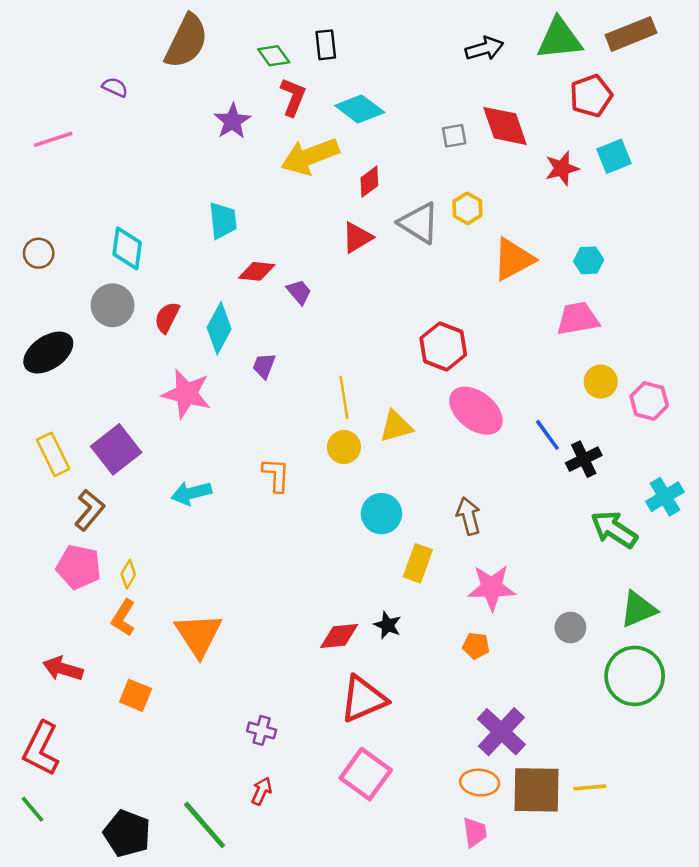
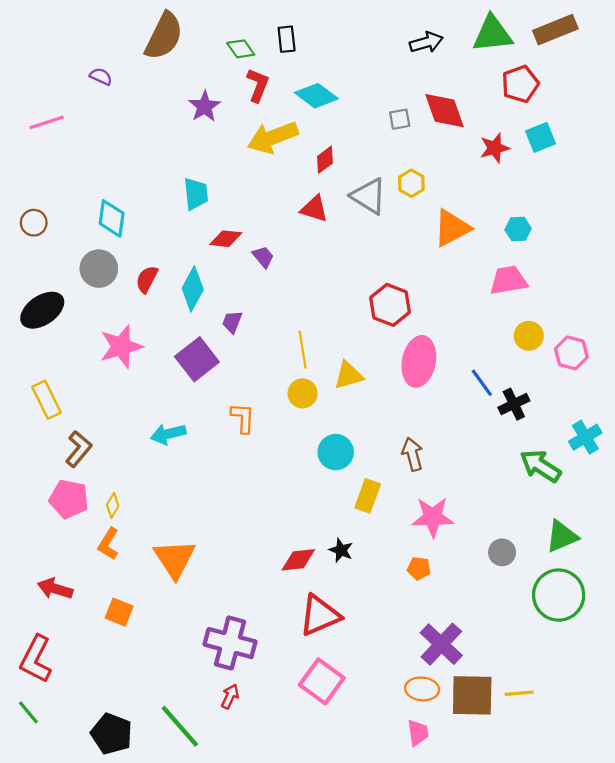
red triangle: (357, 237) -> (314, 209), turned 48
pink star: (186, 394) -> (121, 346), moved, turned -30
pink ellipse: (476, 411) -> (419, 361), turned 63
purple square: (116, 449) -> (197, 359), moved
purple cross: (262, 730) -> (230, 643), size x2.0

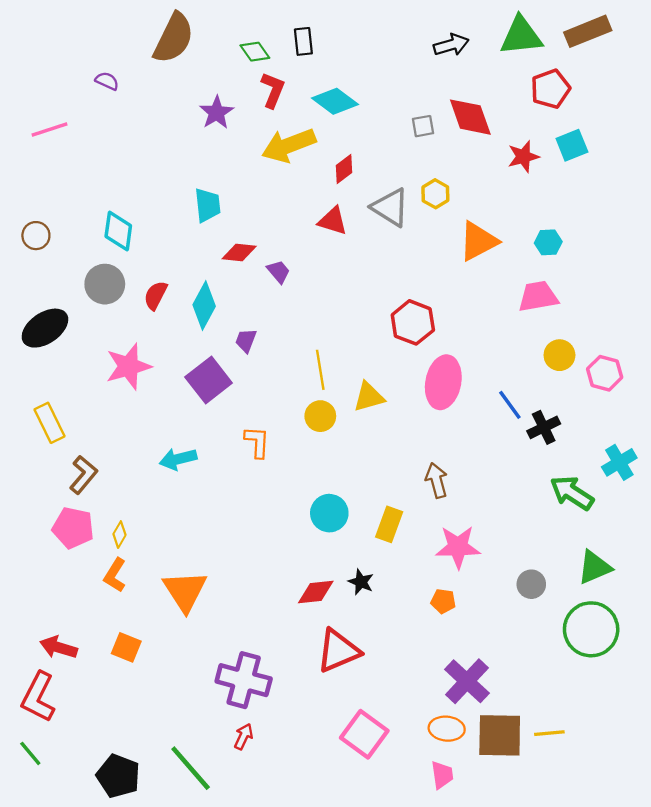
cyan circle: (336, 452) -> (329, 513), moved
red arrow: (55, 589) -> (59, 647), moved
pink square: (322, 681) -> (364, 734), moved

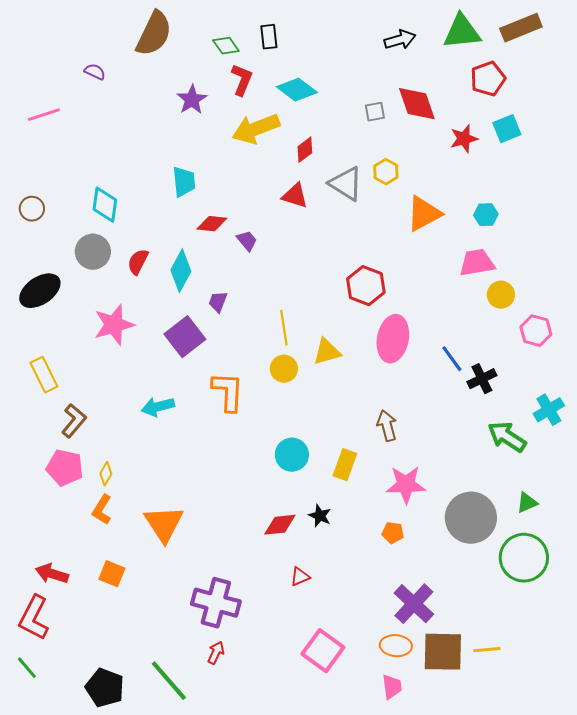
yellow circle: (559, 355) -> (501, 295), moved
orange L-shape: (257, 442) -> (228, 392), size x1.4
green triangle: (594, 567) -> (527, 503), size x0.7
gray circle: (531, 584) -> (471, 518), size x2.0
red triangle: (338, 651) -> (300, 577), size x0.5

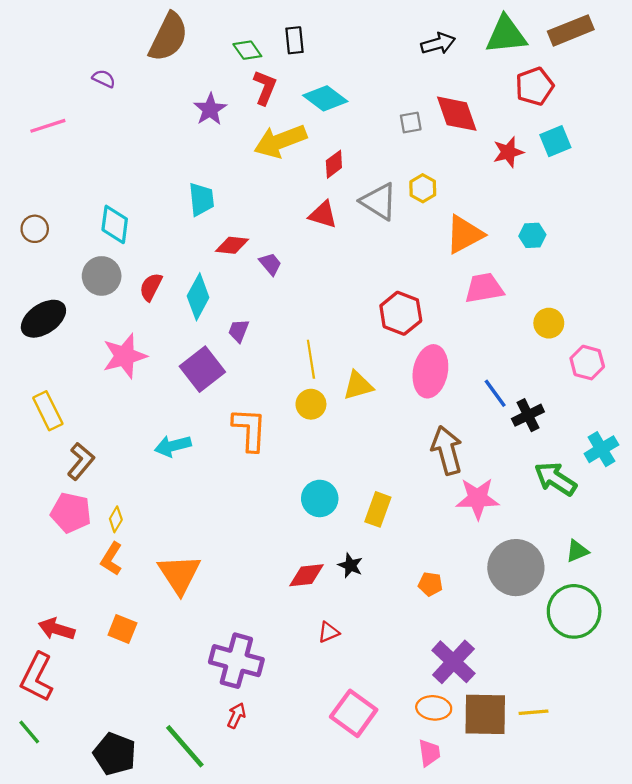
pink trapezoid: (477, 263) -> (484, 288), moved
brown arrow: (387, 426) -> (447, 450), moved, size x1.4
pink star: (406, 485) -> (478, 498), moved

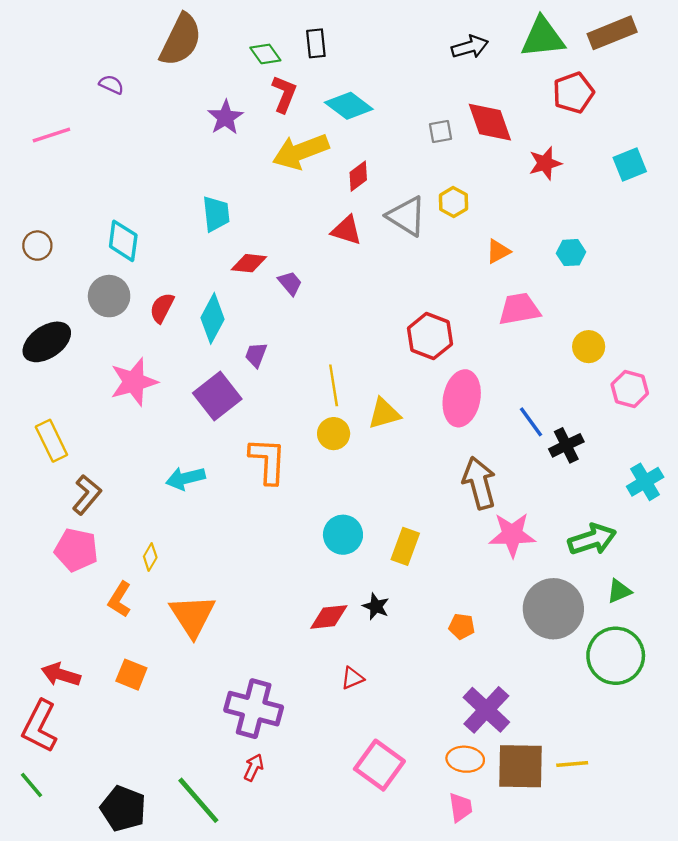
cyan square: (555, 141) -> (630, 164), moved
orange triangle: (464, 234) -> (498, 251), size x0.6
green arrow: (555, 479) -> (592, 539), moved, turned 129
yellow diamond: (116, 519) -> (150, 557), moved

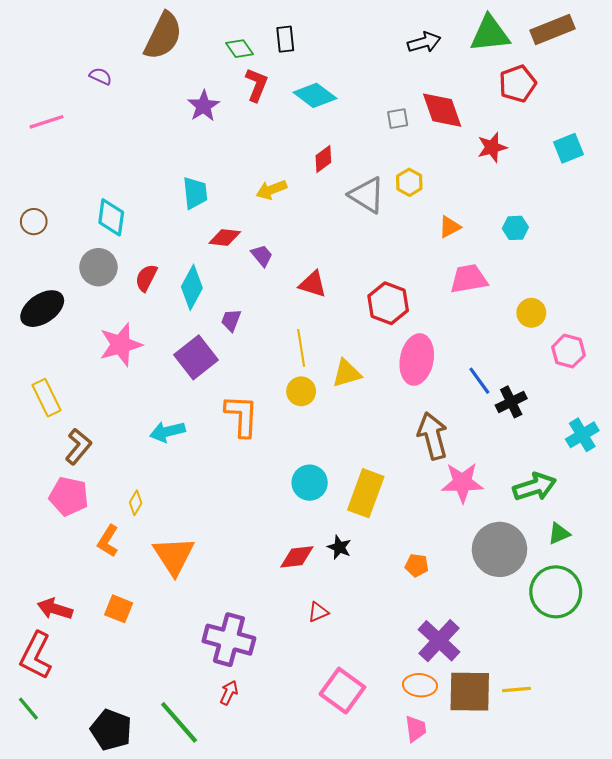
yellow arrow: (301, 152) -> (271, 190), moved, size x0.6
red triangle: (346, 230) -> (313, 284), moved
yellow rectangle: (405, 546) -> (366, 493), size x1.4

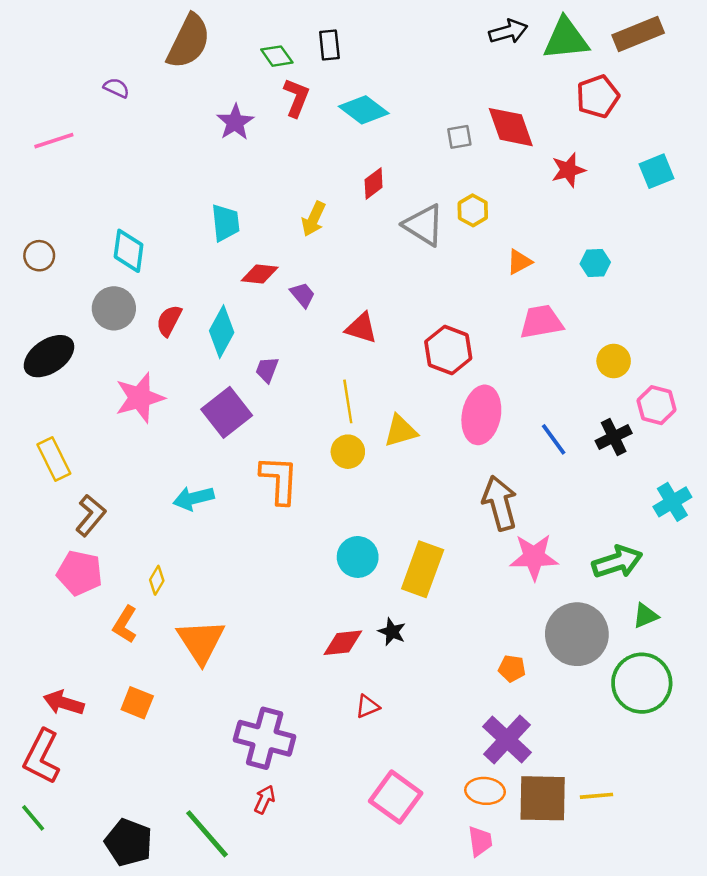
black arrow: (424, 42) -> (508, 32), moved
yellow arrow: (271, 190) -> (314, 219), turned -44
black cross: (511, 402) -> (614, 437), moved
orange pentagon: (417, 565) -> (512, 668), moved

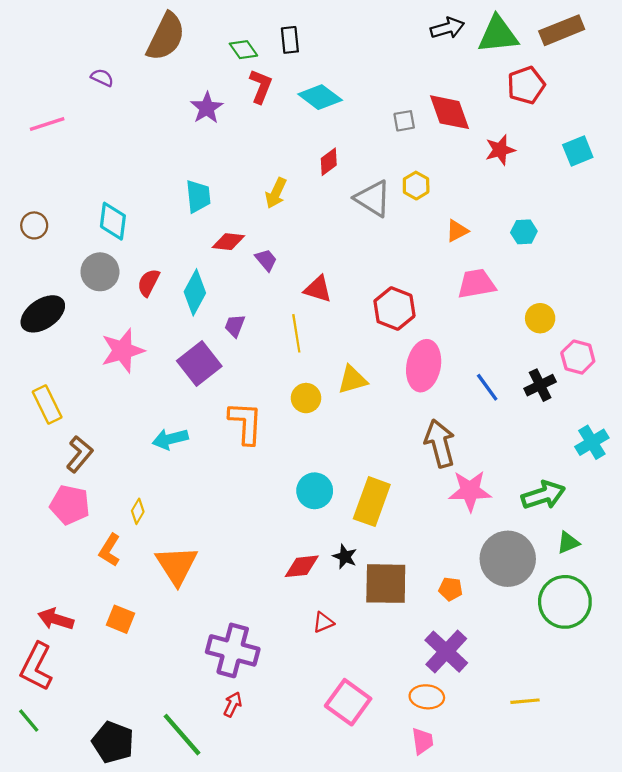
yellow line: (348, 401) -> (296, 333), moved
brown square: (543, 798) -> (386, 584), moved

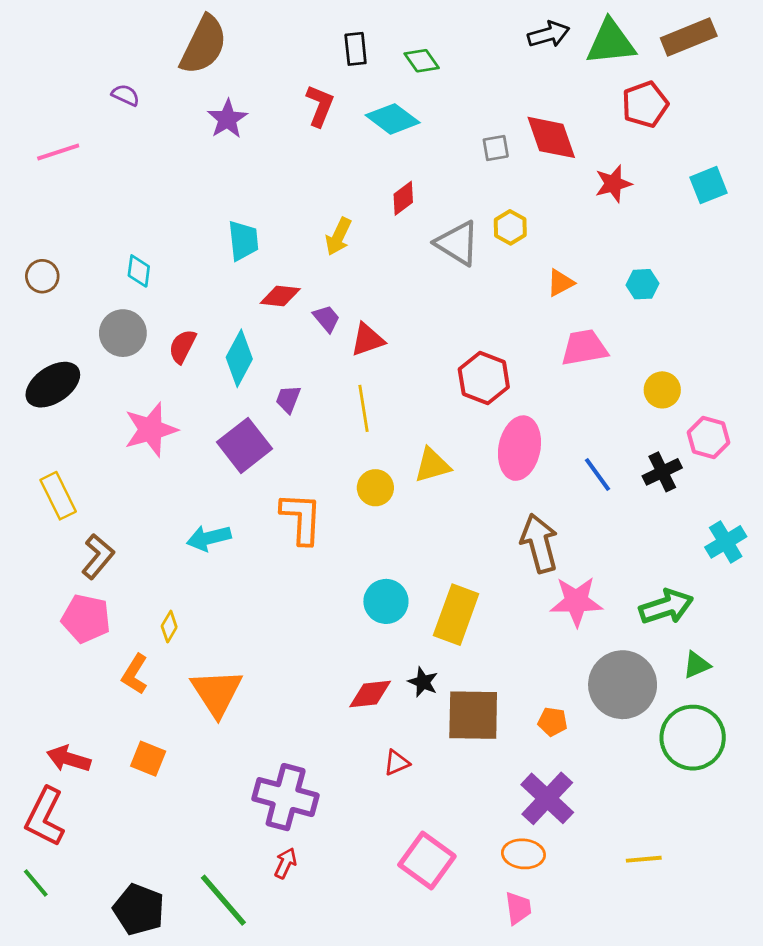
green diamond: (243, 50) -> (422, 61), moved
purple star: (207, 108) -> (227, 119), moved
cyan diamond: (113, 221) -> (139, 271), size x0.7
red triangle: (318, 289) -> (367, 340), moved, turned -36

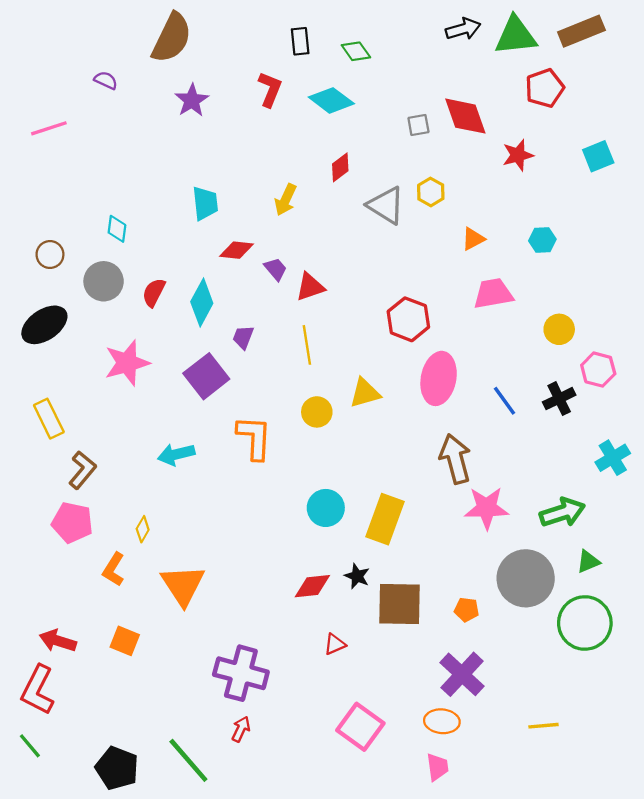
brown circle: (42, 276) -> (50, 255), moved

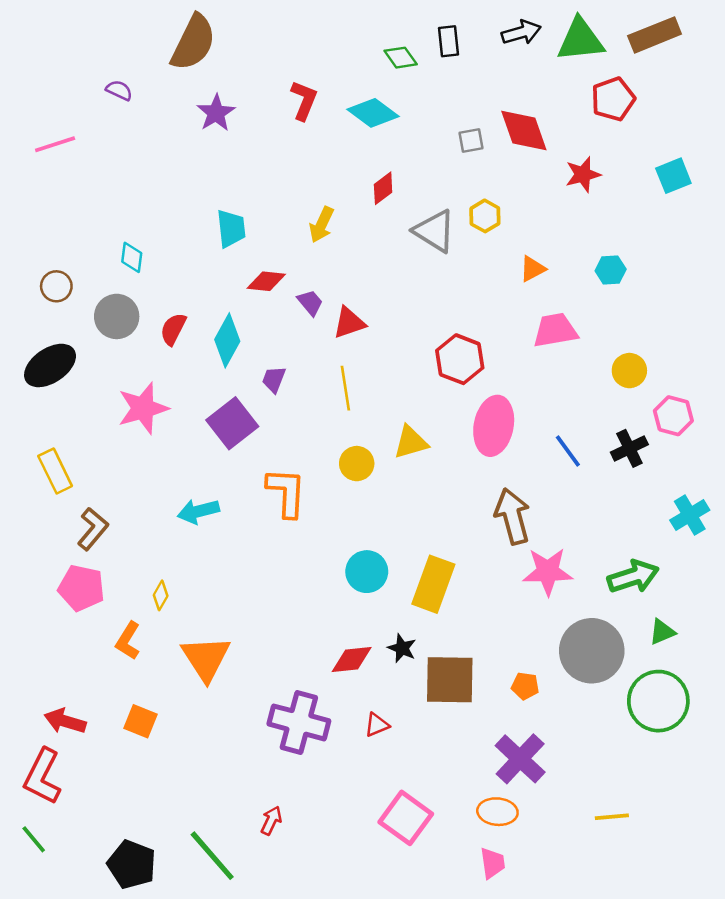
black rectangle: (300, 41) -> (448, 41), moved
purple cross: (241, 673) -> (299, 722), moved

